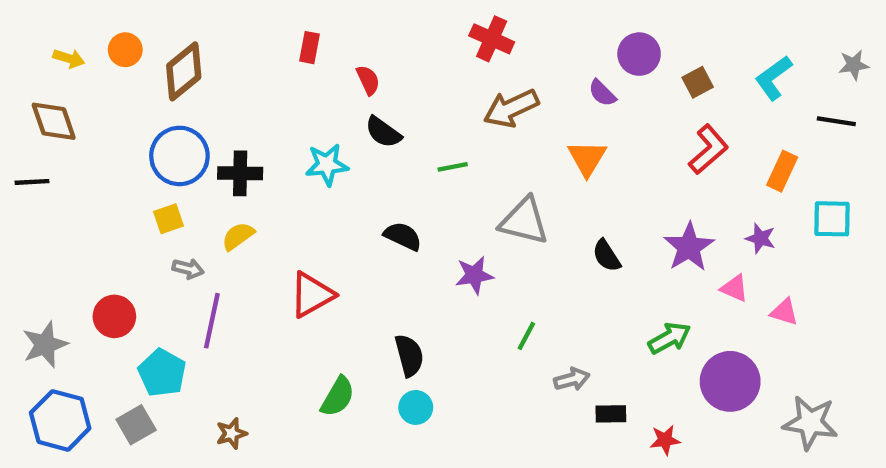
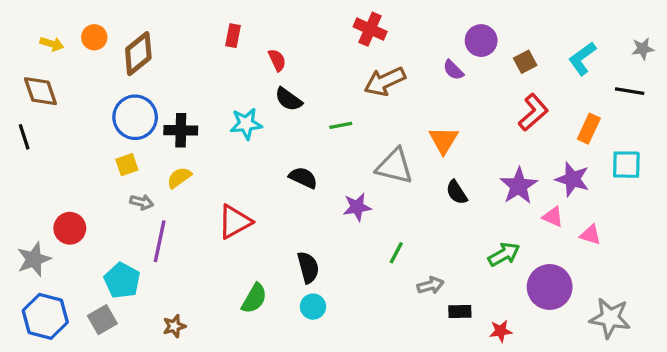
orange triangle: (587, 158) -> (444, 140), moved
black line: (32, 182) -> (24, 137), turned 75
purple star: (760, 238) -> (572, 179), size x1.5
red circle: (114, 316) -> (70, 228), moved

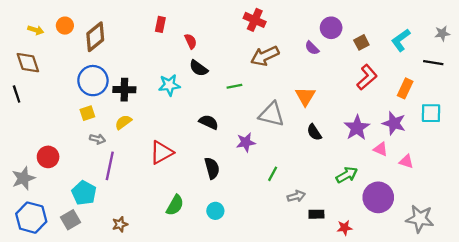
black semicircle: (308, 267) -> (212, 168), moved

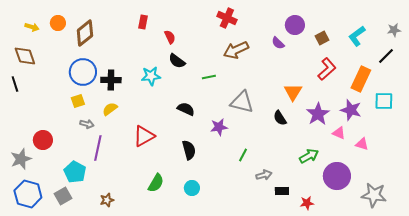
black line: (433, 63) -> (386, 56), turned -54
orange rectangle: (405, 88) -> (361, 79), size x1.4
orange triangle: (305, 96) -> (293, 92), moved

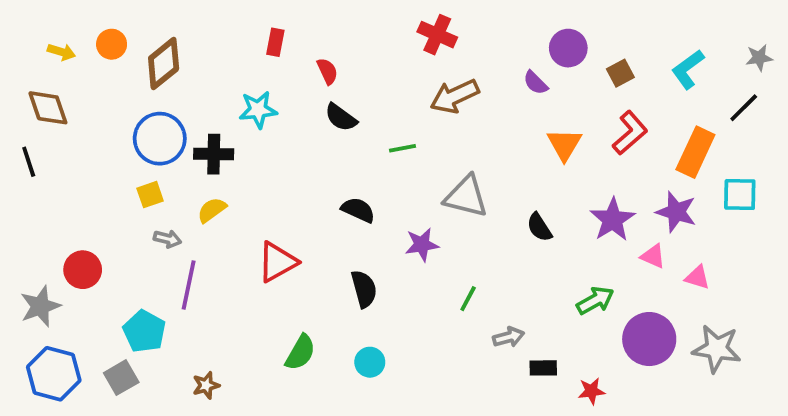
cyan star: (151, 76) -> (258, 110), moved
orange triangle: (293, 92) -> (564, 144), moved
gray star: (374, 195) -> (717, 349), moved

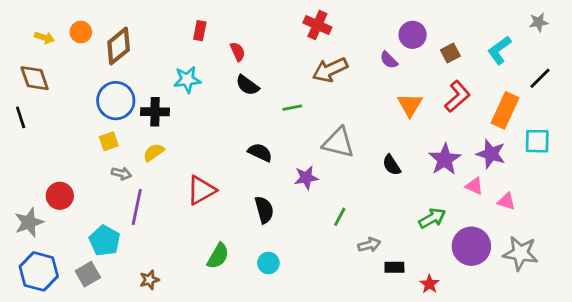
gray star: (759, 58) -> (539, 22), moved
red star: (591, 391) -> (429, 284), turned -30

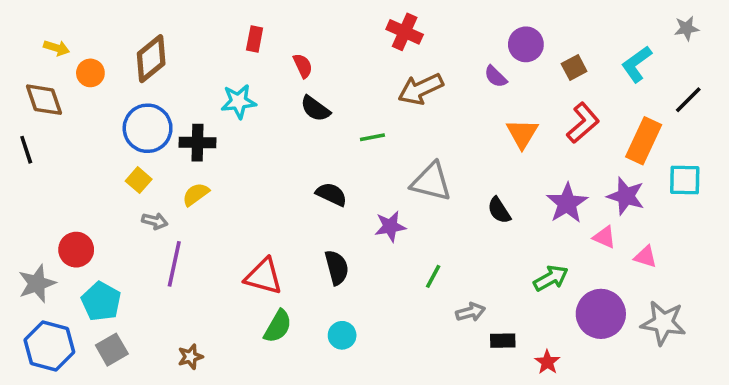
orange circle: (81, 32) -> (90, 73), moved
yellow square: (109, 141) -> (139, 180), turned -30
red triangle: (201, 190) -> (264, 276), moved, turned 44
cyan pentagon: (105, 241) -> (101, 301), moved

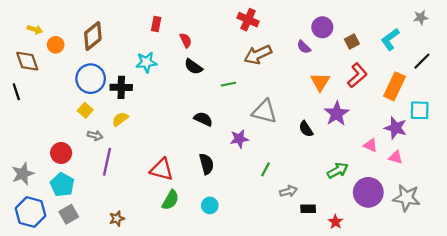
purple star: (626, 196) -> (396, 128), moved
purple star: (567, 203) -> (337, 114), moved
red circle: (76, 250) -> (61, 153), moved

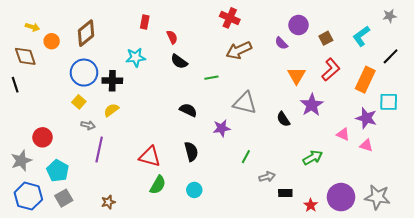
red circle: (61, 153) -> (42, 137), moved
purple circle: (368, 192) -> (341, 197), moved
gray star: (407, 198) -> (377, 197), moved

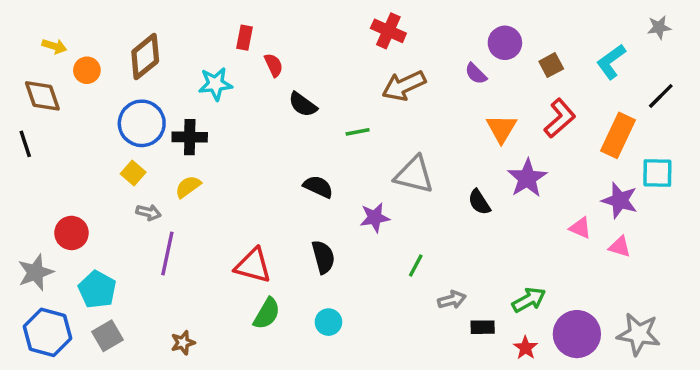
red semicircle: (172, 37) -> (274, 65), moved
cyan star: (136, 57) -> (215, 84), moved
green arrow: (313, 158) -> (529, 300), moved

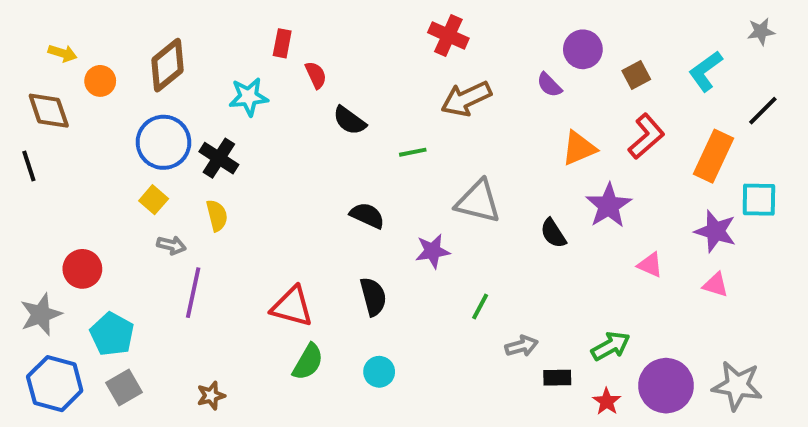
orange triangle: (501, 128) -> (579, 148), turned 36
black cross: (190, 137) -> (219, 158), turned 32
yellow semicircle: (188, 187) -> (217, 215), turned 112
pink triangle: (580, 228) -> (650, 265), moved

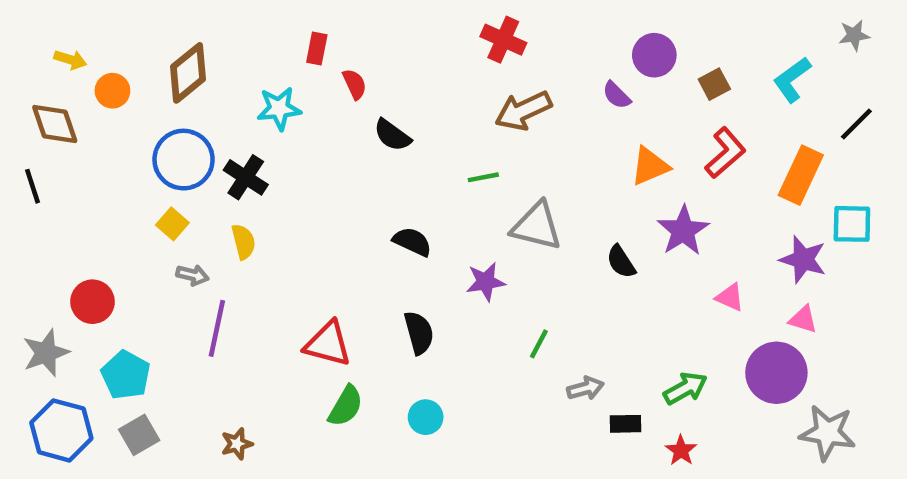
green line: (413, 152) -> (483, 177), moved
purple circle: (666, 386) -> (776, 373), moved

